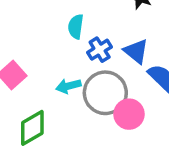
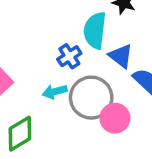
cyan semicircle: (76, 27) -> (95, 30), moved, size x1.5
blue cross: (100, 50) -> (69, 56), moved

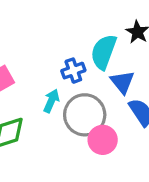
cyan arrow: (55, 92) -> (51, 101), turned 115

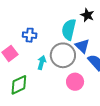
blue cross: (73, 71) -> (30, 35), moved, turned 32
gray circle: (85, 115) -> (63, 55), moved

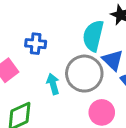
cyan arrow: (42, 63) -> (53, 84), turned -32

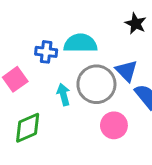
cyan semicircle: (93, 36) -> (80, 43), moved, turned 76

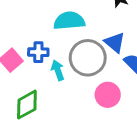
blue cross: (46, 52) -> (38, 52), moved

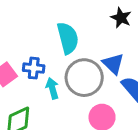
cyan semicircle: (69, 21) -> (68, 38), turned 76

